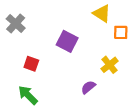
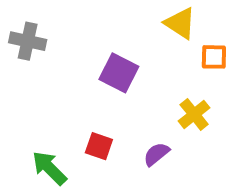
gray cross: (16, 23) -> (28, 41), turned -30
red square: (31, 64) -> (99, 146), moved

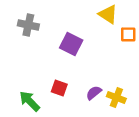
gray cross: (28, 41) -> (28, 25), moved
yellow cross: (194, 114) -> (116, 98), moved, turned -30

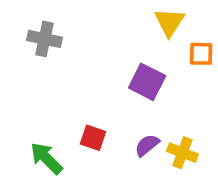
yellow triangle: (108, 14) -> (169, 22), turned 30
purple square: (71, 44) -> (147, 82), moved

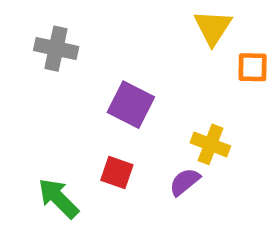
purple square: (147, 82) -> (131, 105), moved
yellow cross: (182, 153) -> (210, 144), moved

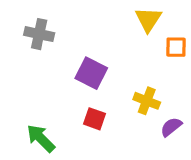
red square: (117, 173) -> (95, 119), moved
purple semicircle: (185, 182) -> (171, 127), moved

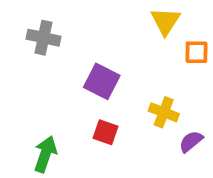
green arrow: (41, 138) -> (45, 154), turned 64

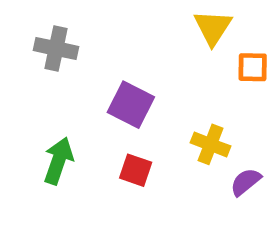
green arrow: (45, 154) -> (58, 161), moved

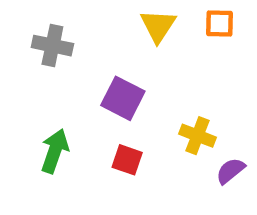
yellow triangle: (213, 27) -> (158, 26), moved
orange square: (253, 67) -> (219, 24), moved

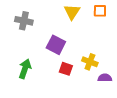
red square: (127, 160) -> (66, 69), moved
purple semicircle: (230, 171) -> (105, 78), turned 40

